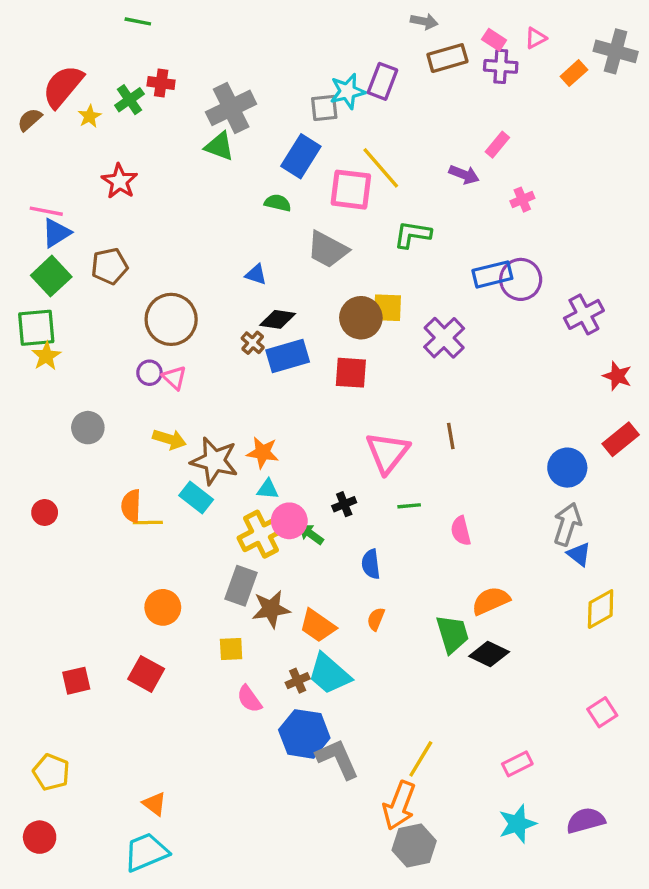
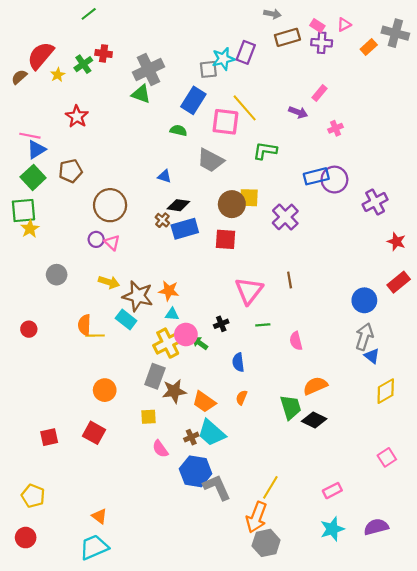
green line: (138, 21) -> (89, 14), turned -49

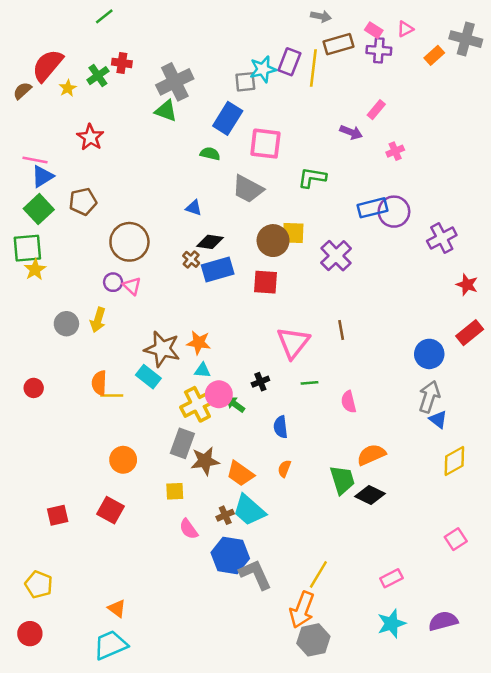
yellow line: (245, 108) -> (313, 68), moved, turned 48
yellow arrow: (109, 282) -> (98, 320), moved, turned 90

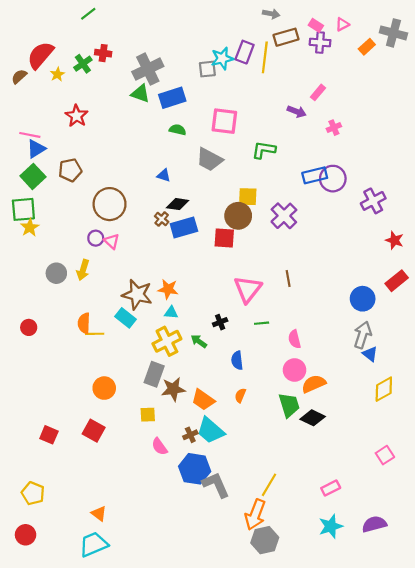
blue rectangle: (228, 118) -> (172, 98), moved, turned 40
brown circle: (273, 241) -> (238, 216), moved
pink circle: (219, 394) -> (295, 370), moved
red square: (58, 515) -> (49, 435), turned 36

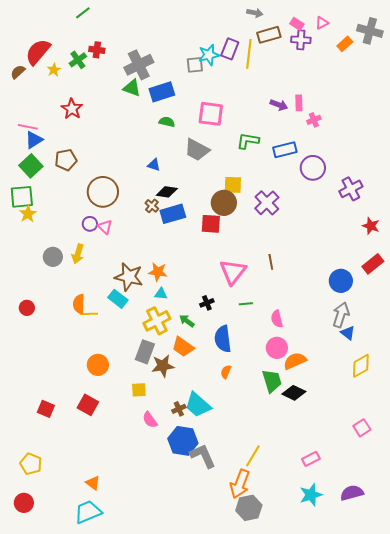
pink rectangle: (318, 92) -> (299, 103), moved, turned -42
blue rectangle: (315, 175) -> (285, 150), moved
blue semicircle: (237, 360) -> (223, 339), size x1.5
orange trapezoid: (203, 400) -> (183, 347), moved

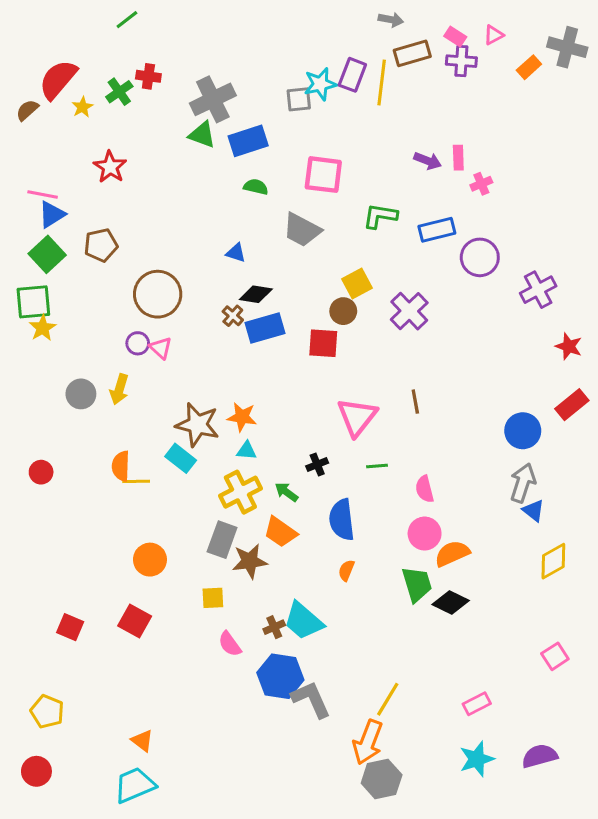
yellow square: (233, 185) -> (357, 283), turned -30
brown circle: (224, 203) -> (343, 311), size x0.7

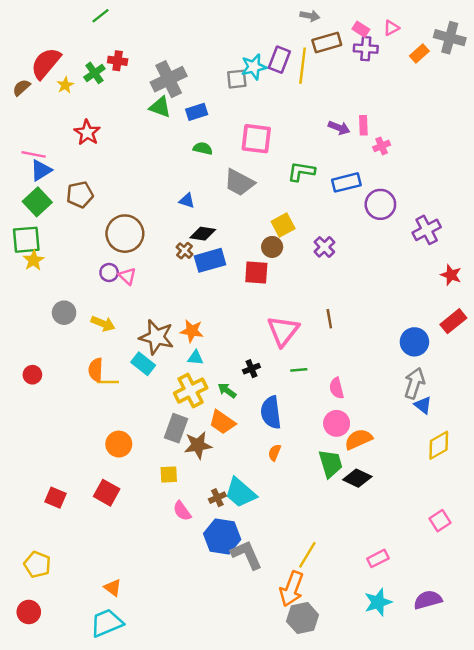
blue rectangle: (248, 141) -> (197, 112), size x0.7
purple cross: (409, 311) -> (324, 247), size x0.7
yellow arrow: (119, 389) -> (103, 324), moved, turned -85

